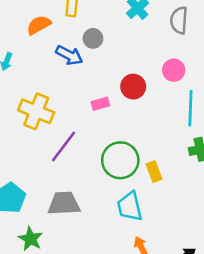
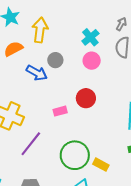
pink circle: (174, 70) -> (92, 61), moved
yellow rectangle: (154, 172) -> (101, 165), turned -42

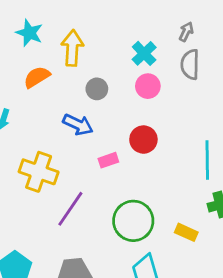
blue arrow: (37, 73) -> (78, 125), moved
yellow rectangle: (101, 165) -> (186, 232), moved

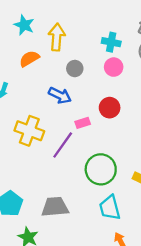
cyan cross: (144, 53) -> (111, 42), turned -36
purple line: (70, 209) -> (63, 145), moved

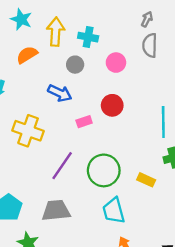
cyan cross: (111, 42) -> (88, 37), moved
purple line: (63, 145) -> (62, 166), moved

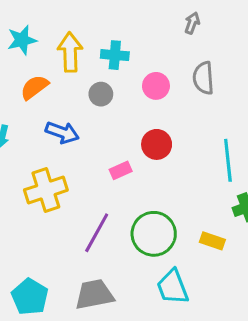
cyan star: (21, 19) -> (22, 40), turned -30
gray semicircle: (150, 45) -> (203, 78), moved
blue arrow: (60, 93) -> (62, 132), moved
yellow cross: (28, 131) -> (46, 190), turned -32

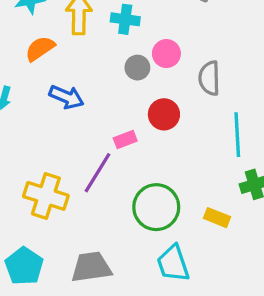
gray semicircle: (203, 78) -> (209, 78), moved
gray circle: (101, 94) -> (137, 68), moved
yellow cross: (46, 190) -> (46, 196), moved, turned 33
purple line: (97, 233) -> (97, 173), moved

